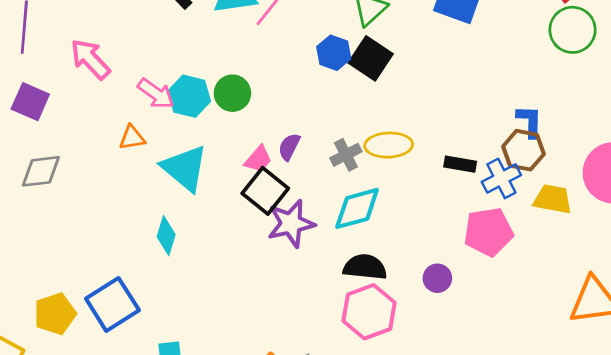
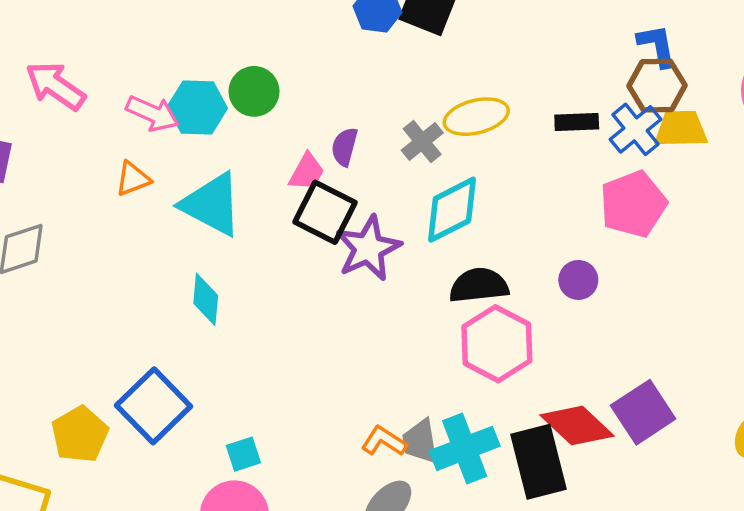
yellow trapezoid: (553, 199) -> (681, 129), moved

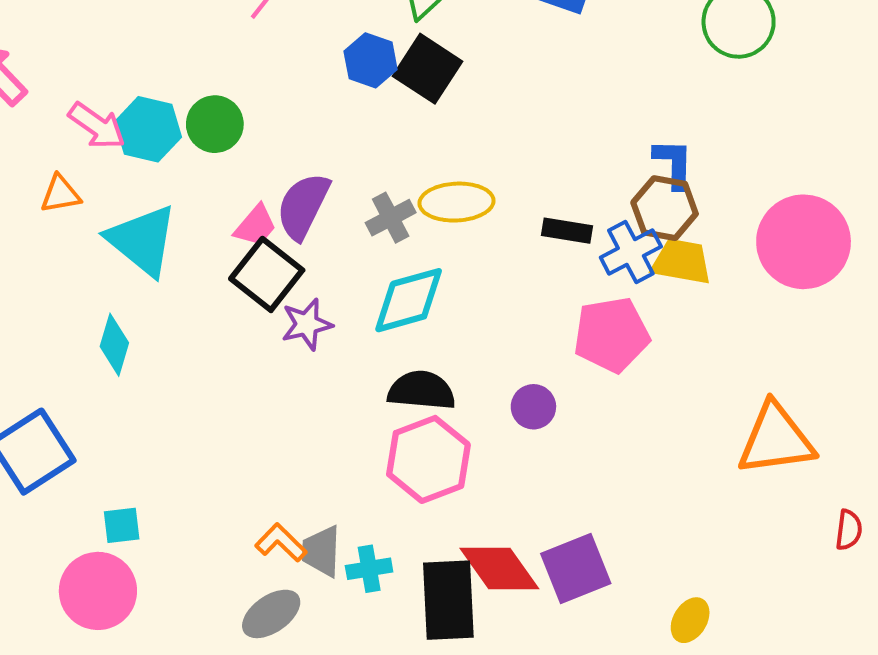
purple semicircle: (344, 147) -> (303, 206), size x1.6
purple star: (368, 248) -> (307, 324), size x0.7
cyan cross: (465, 448) -> (369, 569), size x0.6

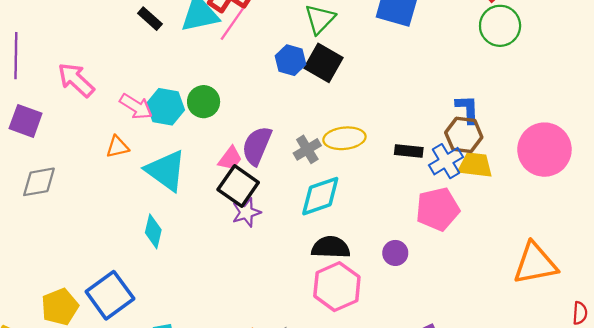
purple star: (307, 324) -> (246, 212), moved

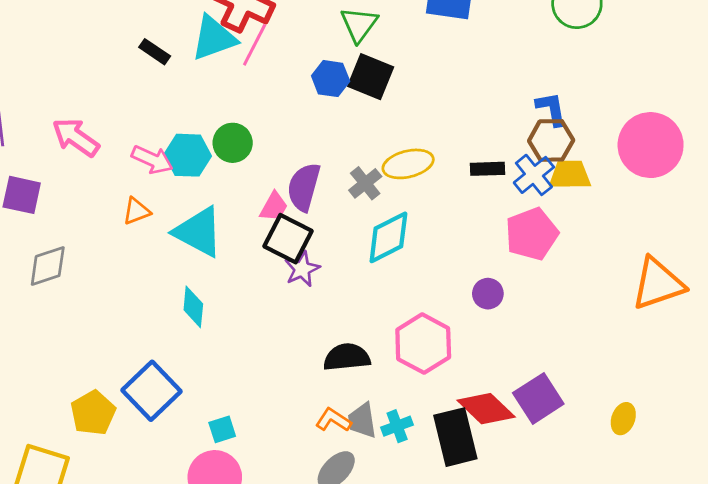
black semicircle: (331, 247) -> (347, 357), moved

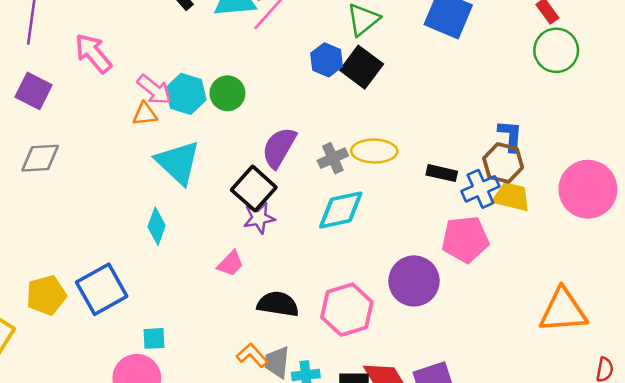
pink trapezoid: (274, 207) -> (230, 264), moved
orange triangle: (136, 211) -> (145, 114), moved
purple circle: (488, 294) -> (414, 281), size x1.8

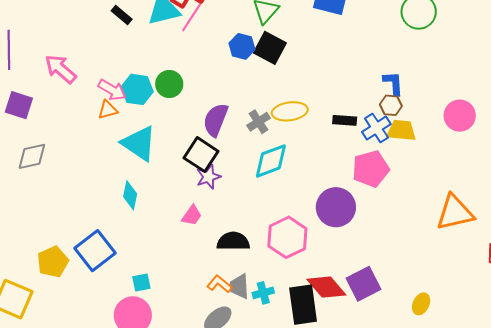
brown hexagon: (503, 163) -> (391, 105), size x0.7
pink circle: (588, 189) -> (460, 116), size x0.7

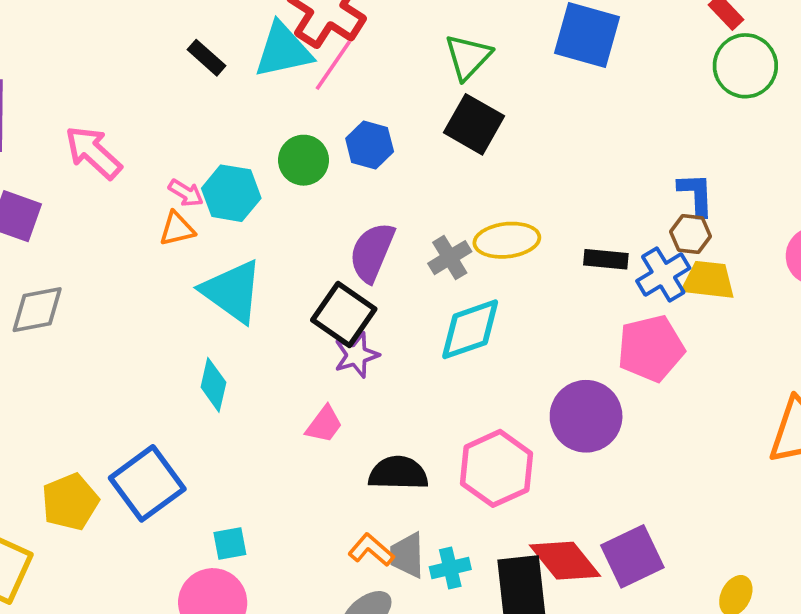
blue hexagon: (242, 46) -> (370, 145), moved
green circle: (169, 84) -> (304, 160), moved
pink arrow: (112, 90) -> (186, 193), size x0.7

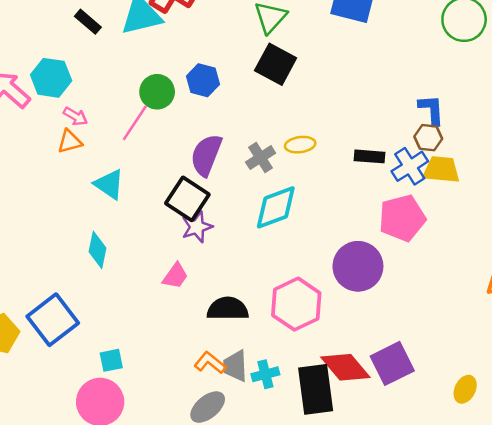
pink line: (333, 65) -> (135, 123), moved
cyan hexagon: (231, 193) -> (51, 78), moved
yellow ellipse: (507, 240) -> (300, 145), size x0.7
cyan triangle: (232, 291) -> (109, 184), size x0.7

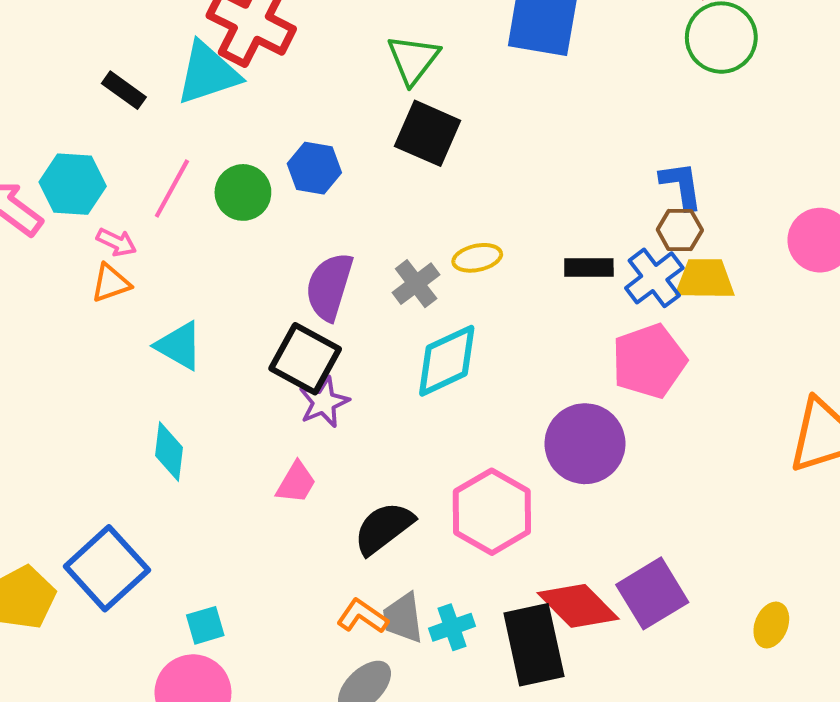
pink line: (135, 123) -> (172, 188), moved
black semicircle: (228, 309) -> (384, 528), turned -33

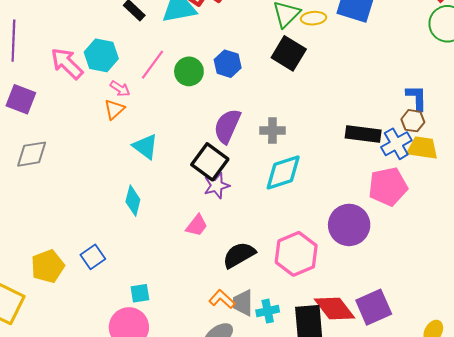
yellow ellipse: (477, 258) -> (314, 18), moved
black rectangle: (589, 268) -> (363, 134), size x1.4
orange triangle: (111, 283) -> (114, 109), turned -30
gray cross: (416, 284) -> (272, 130), turned 30
blue square: (107, 568) -> (93, 257), size x0.6

